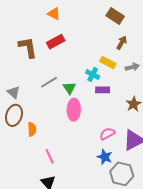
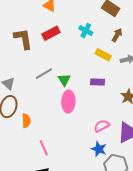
cyan cross: (93, 74) -> (86, 31), moved

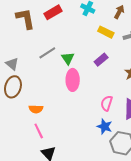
purple rectangle: (97, 82) -> (101, 60), turned -40
orange semicircle: (26, 121) -> (36, 109), moved, turned 96
pink semicircle: (102, 126) -> (107, 103), turned -42
pink line: (44, 148) -> (39, 131), moved

